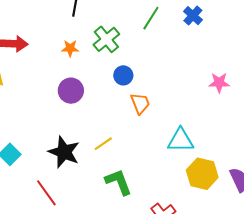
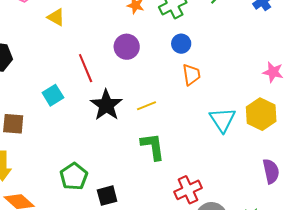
cyan triangle: (181, 140) -> (222, 120), turned 44
yellow hexagon: (202, 174) -> (261, 114), moved
red line: (46, 193) -> (86, 68), moved

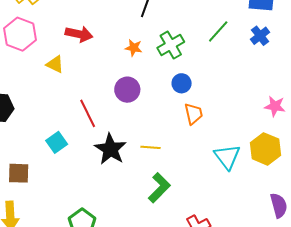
yellow line: (146, 106) -> (150, 147), turned 30
green L-shape: (153, 146) -> (159, 188), turned 56

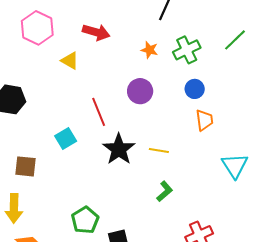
green L-shape: (159, 188) -> (165, 191), size x0.7

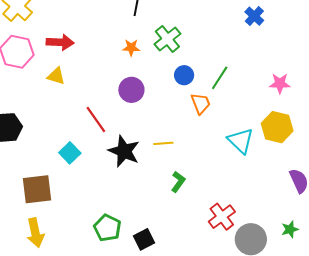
red arrow: (96, 32) -> (60, 42), moved
green line: (235, 40) -> (220, 78), moved
brown square: (25, 166) -> (37, 189), size x1.4

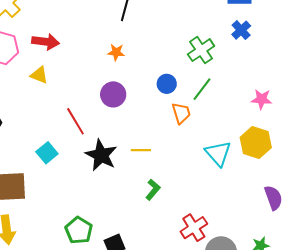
green cross: (167, 39) -> (201, 50), moved

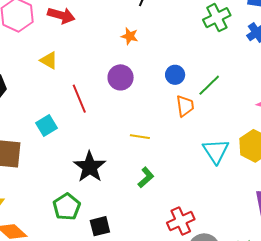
green cross: (201, 50) -> (217, 18), moved
yellow triangle: (39, 75) -> (49, 60), moved
black star: (101, 155) -> (90, 167), moved

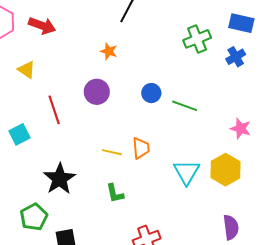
green line: (209, 85) -> (185, 106), turned 60
orange trapezoid: (185, 106) -> (141, 148), moved
green L-shape: (146, 177) -> (115, 193), turned 115

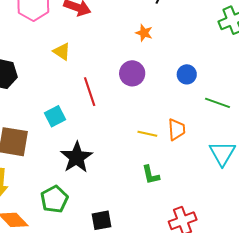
green line: (185, 106) -> (217, 103), moved
black star: (60, 179) -> (77, 157), moved
green pentagon: (34, 217) -> (54, 199), moved

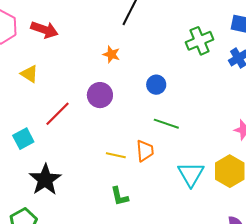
blue circle: (187, 74) -> (156, 85), moved
red line: (90, 92) -> (58, 114), turned 64
green line: (217, 103) -> (166, 124), moved

